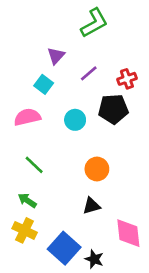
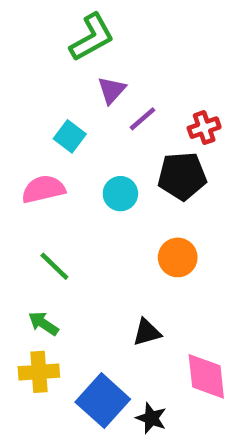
green L-shape: (94, 23) -> (92, 37), moved
purple triangle: (56, 56) -> (112, 90), moved
orange circle: (97, 169) -> (178, 257), moved
yellow cross: (25, 230) -> (39, 372), turned -30

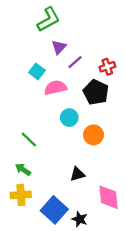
black pentagon: (182, 176) -> (96, 92), turned 30
pink semicircle: (43, 189) -> (55, 88), moved
cyan circle: (120, 194) -> (69, 118), moved

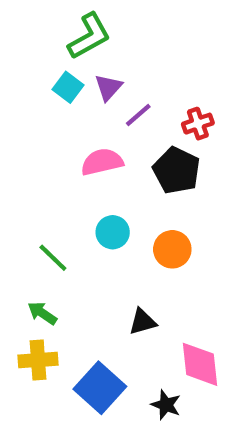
cyan square: (37, 71) -> (68, 87), moved
cyan circle: (69, 118) -> (113, 232), moved
black star: (80, 219) -> (166, 405), moved

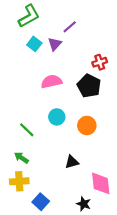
green L-shape: (89, 36) -> (29, 16), moved
purple line: (138, 115) -> (70, 27), moved
blue square: (100, 388) -> (41, 202), moved, size x0.7

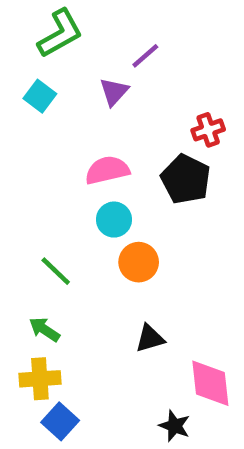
cyan square: (34, 44) -> (40, 96), moved
cyan circle: (57, 117) -> (114, 220), moved
orange circle: (87, 126) -> (139, 262), moved
blue square: (41, 202) -> (60, 421), moved

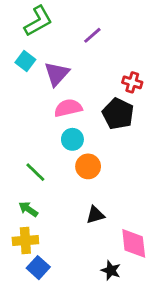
purple triangle: (114, 92) -> (57, 74), moved, size x1.4
red cross: (208, 130) -> (132, 82), turned 36

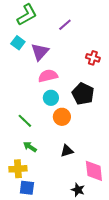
black pentagon: (118, 114) -> (83, 94), moved
green arrow: (28, 209) -> (30, 147), moved
blue square: (38, 268) -> (27, 188), turned -35

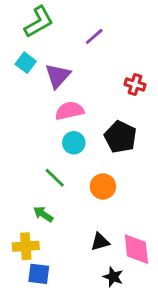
orange circle: (62, 117) -> (103, 186), moved
green line: (25, 121) -> (55, 178), moved
black triangle: (67, 151) -> (100, 242), moved

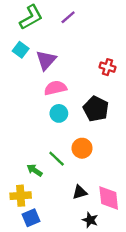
purple line: (94, 36) -> (68, 17), moved
green line: (55, 178) -> (57, 159), moved
blue square: (39, 274) -> (31, 218), turned -30

